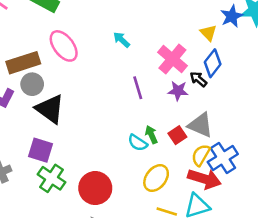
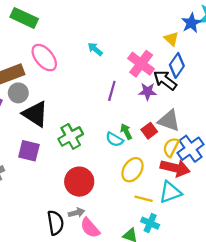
black arrow: (198, 79) -> (165, 80), size x1.5
purple line: (138, 88) -> (112, 91), turned 36
green cross: (52, 178) -> (71, 136), moved, turned 30

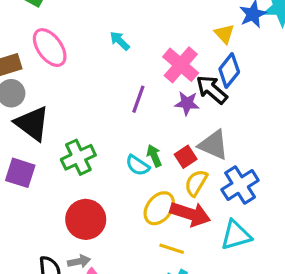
yellow semicircle: (171, 147) -> (196, 183), moved
red arrow: (175, 168) -> (190, 214), moved
cyan triangle: (170, 192) -> (236, 235), moved

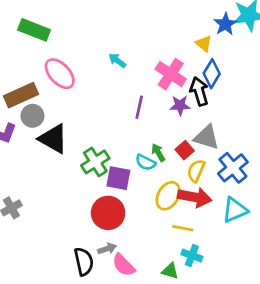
black arrow: (212, 90) -> (199, 91), turned 40
purple square: (20, 173) -> (118, 178), moved

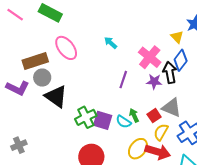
purple square: (118, 178) -> (103, 120), moved

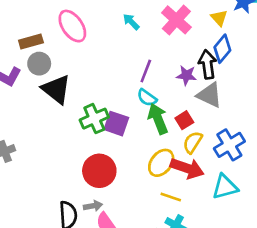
pink cross: (150, 57) -> (176, 20), moved
brown rectangle: (35, 61) -> (31, 42), size x0.7
gray triangle: (172, 108) -> (210, 95), moved
green arrow: (134, 115) -> (158, 119), size x1.6
cyan semicircle: (124, 122) -> (147, 98), moved

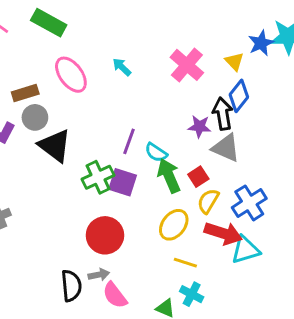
cyan arrow: (131, 22) -> (122, 67), moved
purple line: (146, 71) -> (129, 141), moved
red arrow: (187, 168) -> (223, 233), moved

